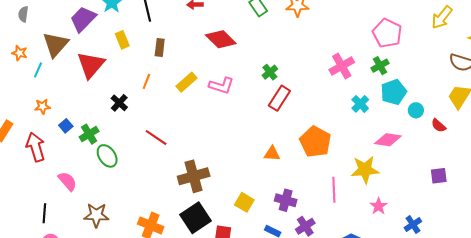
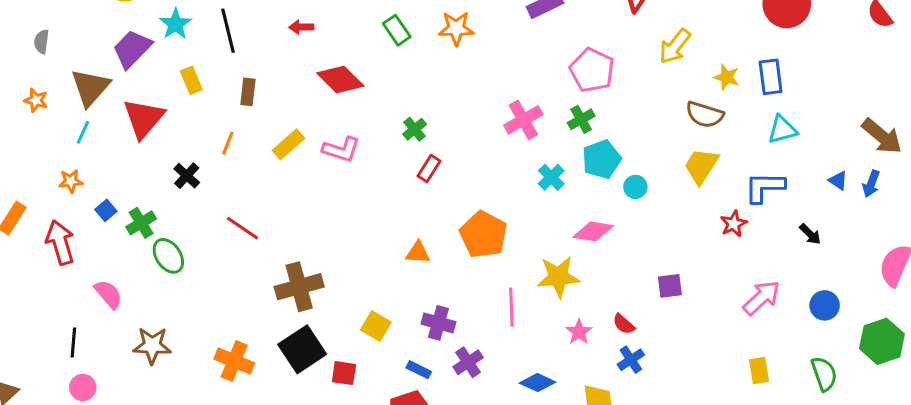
cyan line: (38, 70) -> (83, 132), moved
red rectangle: (279, 98) -> (429, 169), size x0.7
red semicircle: (439, 126) -> (624, 324), moved

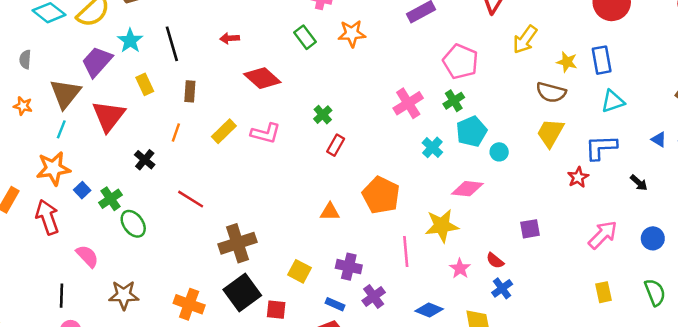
orange star: (71, 181) -> (53, 168), size x1.8

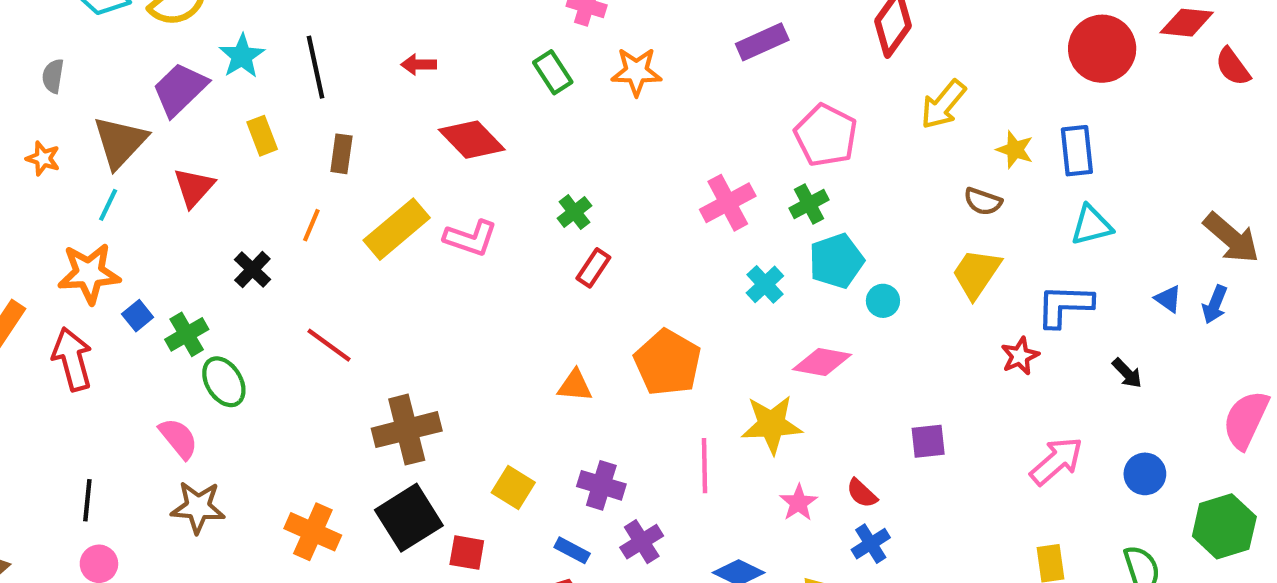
brown semicircle: (551, 92) -> (983, 201), size x0.7
red triangle: (109, 116) -> (194, 187), size x0.7
yellow rectangle: (224, 131) -> (397, 229), size x1.4
pink semicircle: (87, 256) -> (178, 438), moved

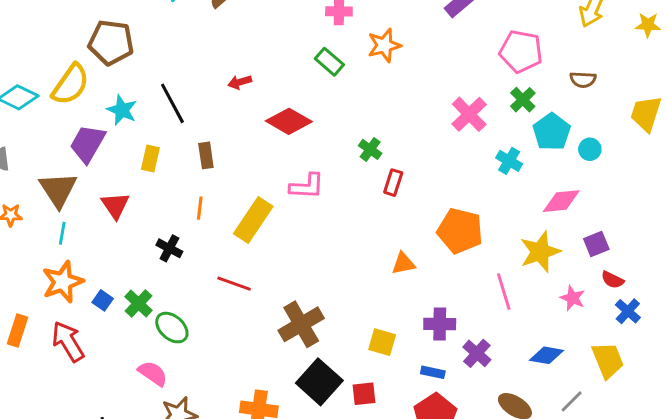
yellow rectangle: (262, 136) -> (150, 159), turned 50
brown semicircle: (983, 201) -> (583, 80), moved
yellow rectangle: (397, 229) -> (253, 220), moved
purple square: (928, 441) -> (596, 244), moved

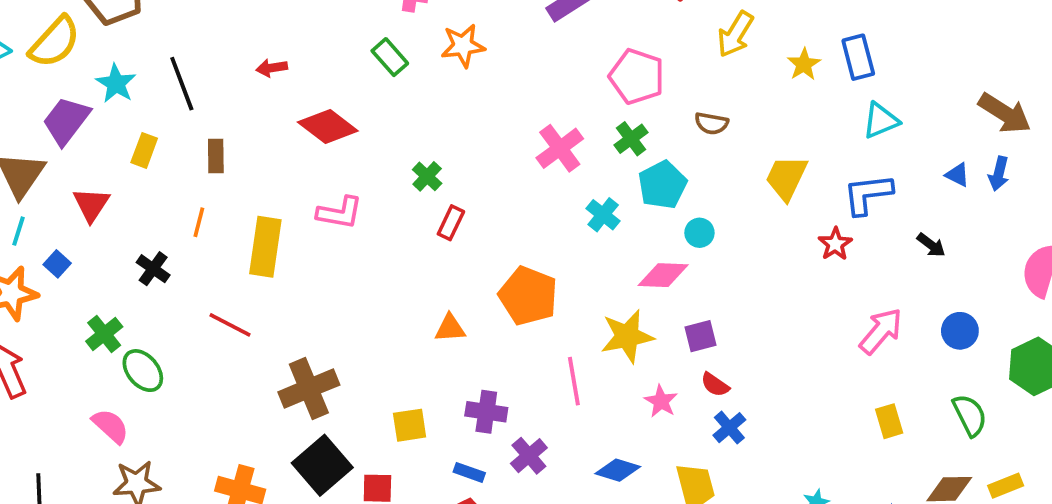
yellow star: (648, 25) -> (804, 64), turned 30
cyan circle: (590, 149) -> (699, 233), moved
yellow rectangle: (253, 220) -> (265, 247), turned -33
blue square: (103, 300) -> (57, 264), moved
yellow square: (382, 342) -> (410, 425), turned -32

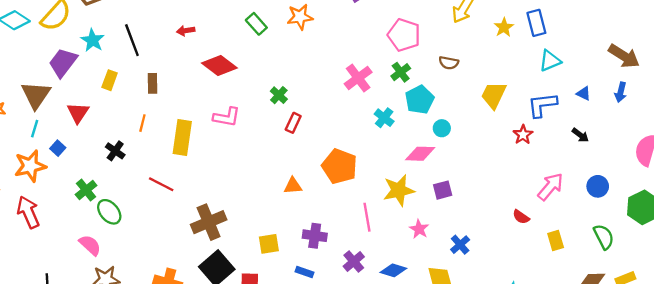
blue triangle: (957, 175) -> (584, 93), moved
red semicircle: (715, 385) -> (521, 217), moved
purple cross: (529, 456) -> (354, 261), moved

